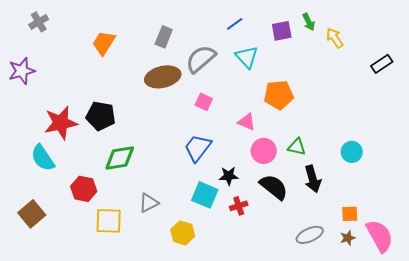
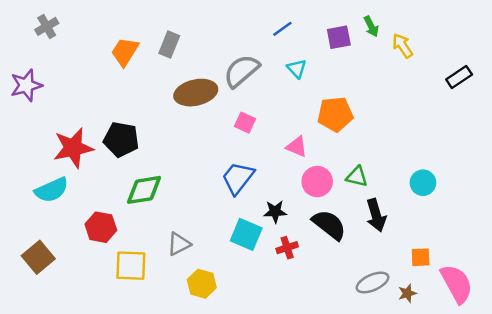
gray rectangle: (164, 37) -> (169, 44), moved
cyan triangle: (247, 57) -> (297, 69), size x0.7
cyan semicircle: (43, 158) -> (52, 190), turned -80
yellow hexagon: (183, 233) -> (202, 284), moved
brown star: (348, 238) -> (407, 293), moved

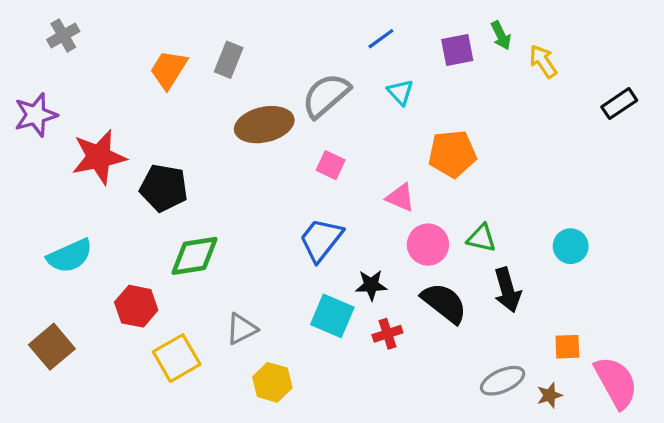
red star: (73, 148) -> (99, 157), moved
yellow square: (131, 266) -> (177, 358), turned -32

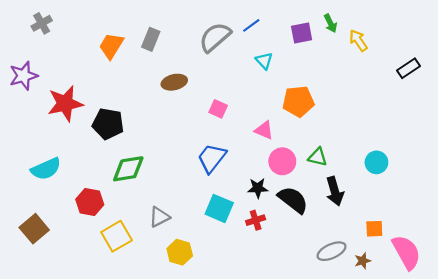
gray semicircle: (326, 95) -> (215, 37), moved
brown ellipse: (264, 125) -> (174, 82), size x0.7
black star: (371, 285) -> (258, 188), moved

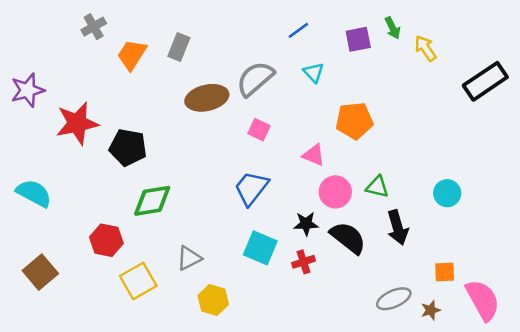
gray cross: (42, 23) -> (94, 27), moved
gray semicircle: (215, 37) -> (255, 79), moved
black rectangle: (409, 68) -> (485, 81), size x1.6
brown ellipse: (174, 82) -> (207, 98), size x1.4
cyan semicircle: (46, 169) -> (34, 193), moved, turned -128

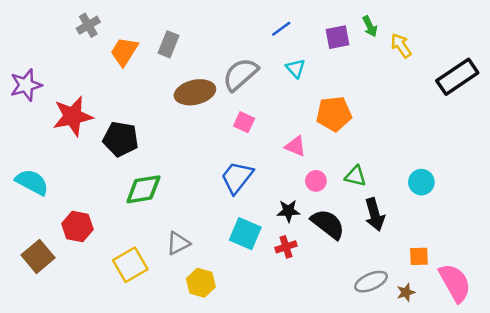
pink circle: (335, 192) -> (316, 181), size x0.7
red hexagon: (106, 240) -> (77, 226), moved

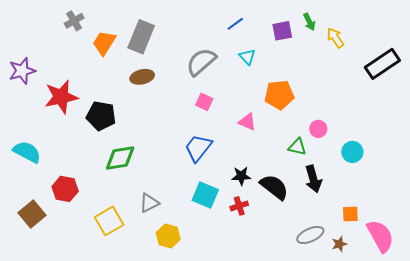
gray rectangle: (169, 44) -> (141, 37), size x1.5
brown ellipse: (195, 92) -> (142, 77), moved, size x0.7
pink circle: (316, 181) -> (318, 129), moved

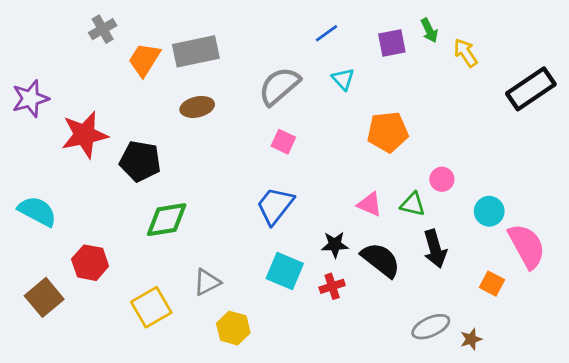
gray rectangle: (141, 37) -> (196, 51), turned 56
pink triangle: (247, 122) -> (370, 204), moved
orange square: (350, 214) -> (492, 284), moved, turned 30
pink semicircle: (380, 236) -> (527, 246), moved

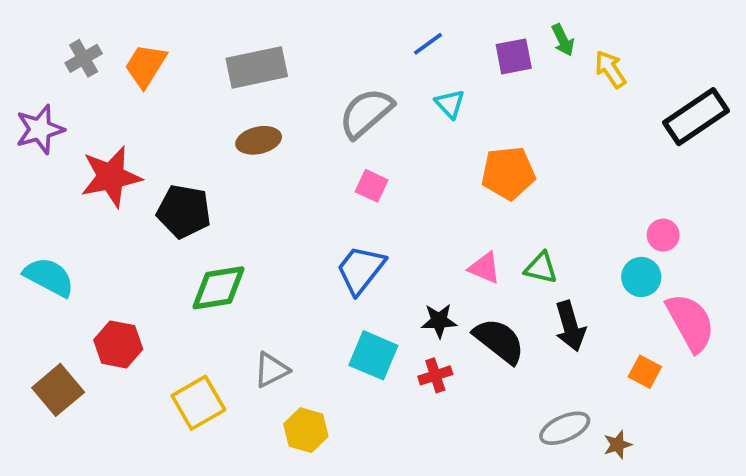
gray cross: (103, 29) -> (84, 58), moved
orange trapezoid: (144, 60) -> (146, 66), moved
pink circle: (442, 179) -> (663, 235), moved

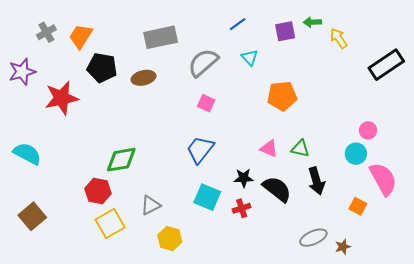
green arrow: (563, 40) -> (312, 22), turned 114
gray rectangle: (257, 67) -> (161, 37), moved
black pentagon: (184, 211) -> (102, 68), moved
red hexagon: (118, 344) -> (98, 191), moved

